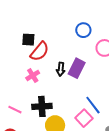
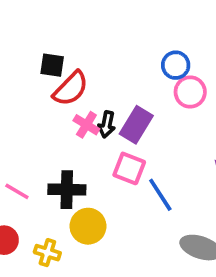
blue circle: (83, 30) -> (176, 65), moved
pink cross: (33, 75) -> (86, 125), moved, turned -32
pink square: (84, 118) -> (129, 168), moved, turned -30

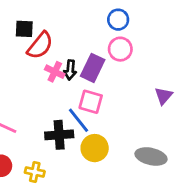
pink circle: (190, 92) -> (120, 49), moved
black cross: (67, 190) -> (59, 135), moved
blue line: (160, 195) -> (78, 120), moved
yellow circle: (88, 226) -> (95, 148), moved

